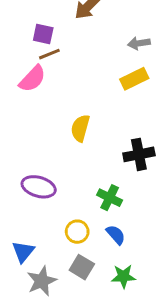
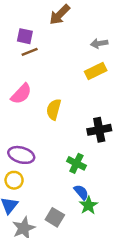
pink semicircle: (32, 79) -> (21, 94), moved
yellow circle: (77, 232) -> (14, 180), moved
green star: (123, 276) -> (88, 205), moved, turned -30

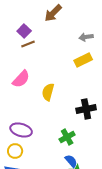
purple square: (25, 36) -> (24, 31), turned 32
green cross: (76, 163) -> (67, 137), turned 35

